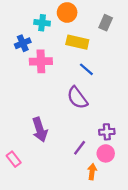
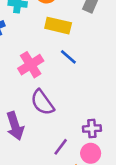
pink cross: (41, 61) -> (31, 65), moved, turned -30
purple semicircle: (77, 98) -> (42, 102), moved

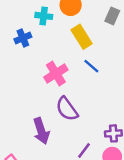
yellow rectangle: (58, 26) -> (82, 37), turned 45

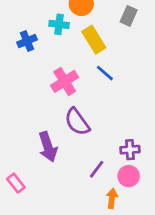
cyan cross: (44, 16) -> (59, 24), moved

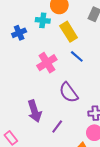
purple semicircle: (77, 122) -> (69, 93), moved
purple line: (97, 169) -> (57, 127), moved

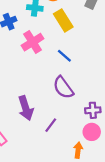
blue line: (77, 56) -> (64, 56), moved
pink cross: (47, 63) -> (33, 42), moved

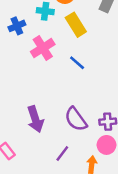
purple semicircle: (63, 88) -> (76, 119), moved
purple line: (51, 125) -> (62, 154), moved

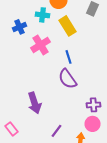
blue line: (77, 63) -> (68, 57), turned 32
purple semicircle: (76, 119) -> (68, 79), moved

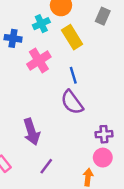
cyan cross: (42, 15) -> (41, 24), turned -32
blue cross: (20, 27) -> (13, 38), turned 32
purple line: (56, 131) -> (46, 166), moved

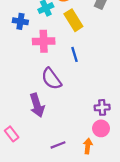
pink cross: (39, 60) -> (44, 41), turned 30
purple semicircle: (72, 102) -> (51, 79), moved
purple line: (46, 166) -> (58, 145), moved, turned 32

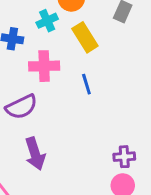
purple semicircle: (51, 79) -> (21, 107), moved, turned -80

